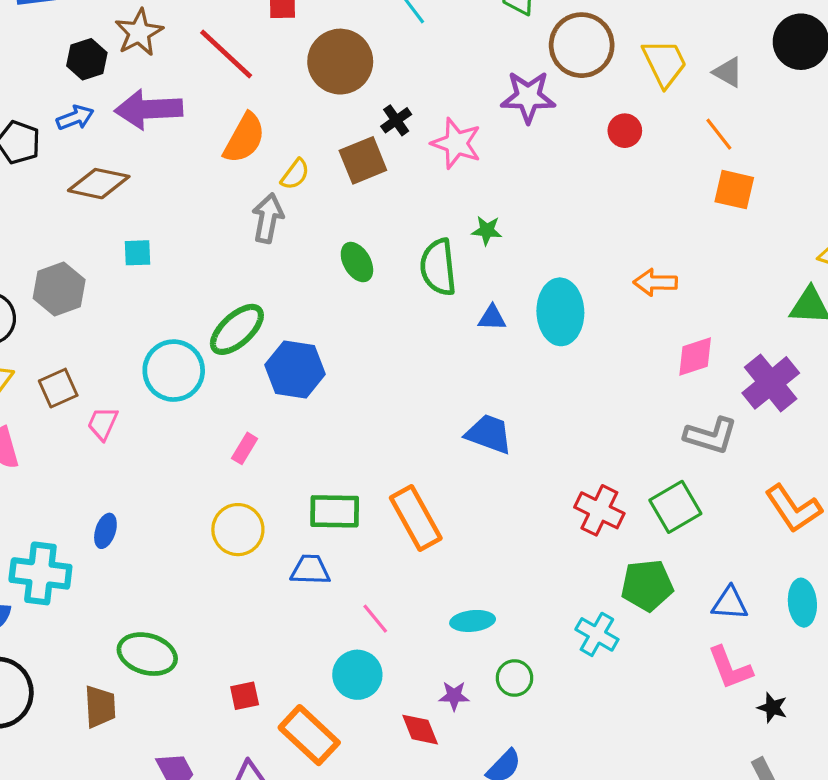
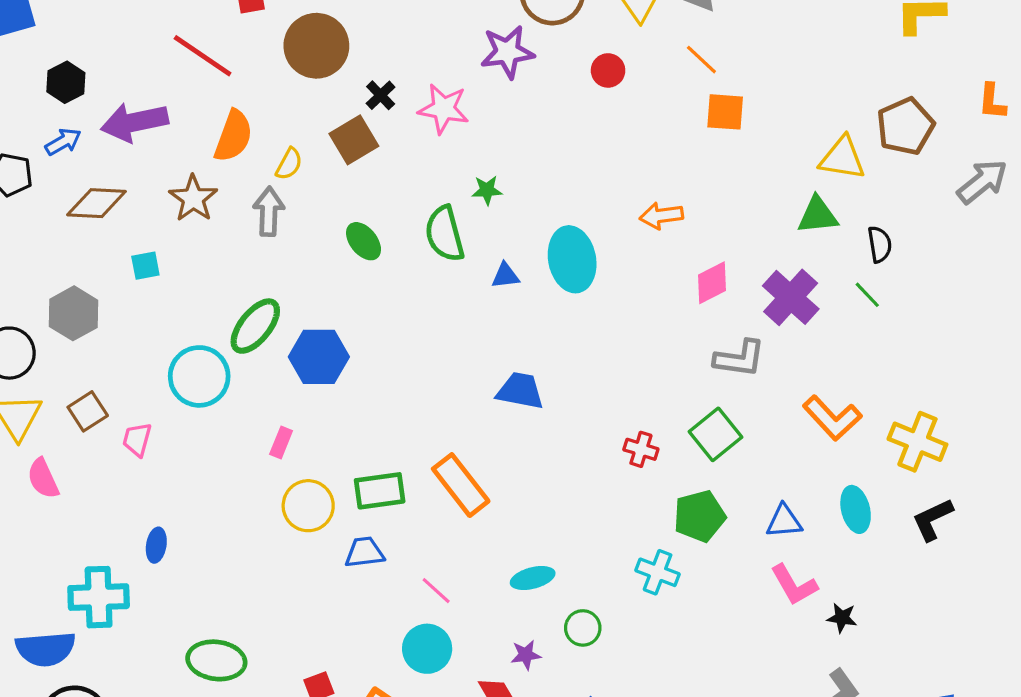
brown star: (139, 32) -> (193, 198), moved
red cross: (599, 510) -> (641, 449), size x0.7
yellow circle: (238, 530) -> (308, 506), moved

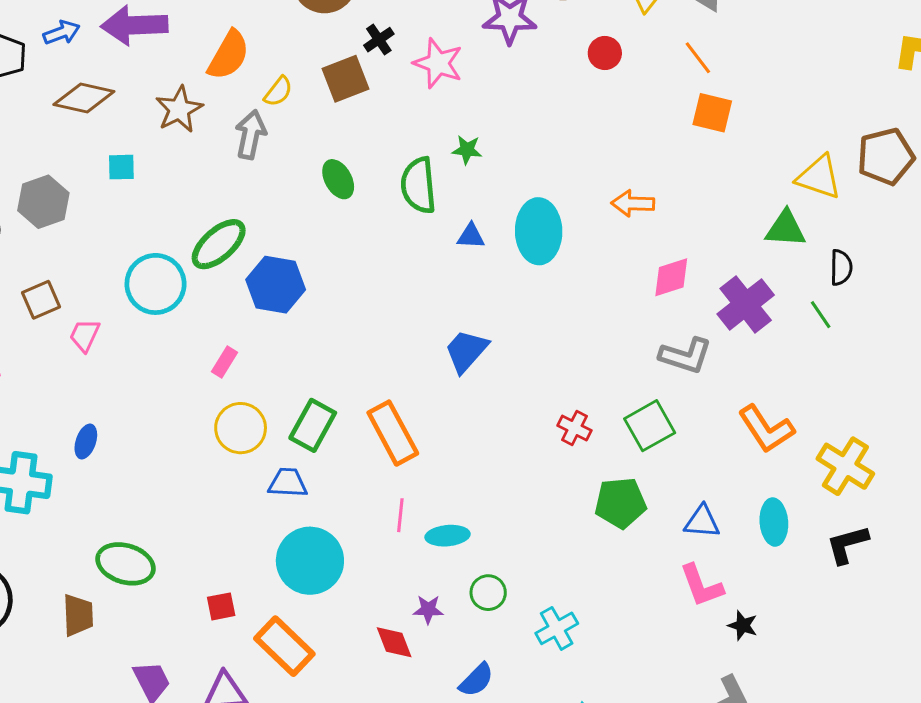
blue trapezoid: (520, 391) -> (466, 351), turned -69
green rectangle: (380, 491) -> (313, 425), turned -63
cyan cross: (658, 572) -> (557, 628), moved, turned 30
pink line: (436, 591) -> (400, 515), moved, turned 44
cyan circle: (427, 649) -> (310, 561), moved, size x1.4

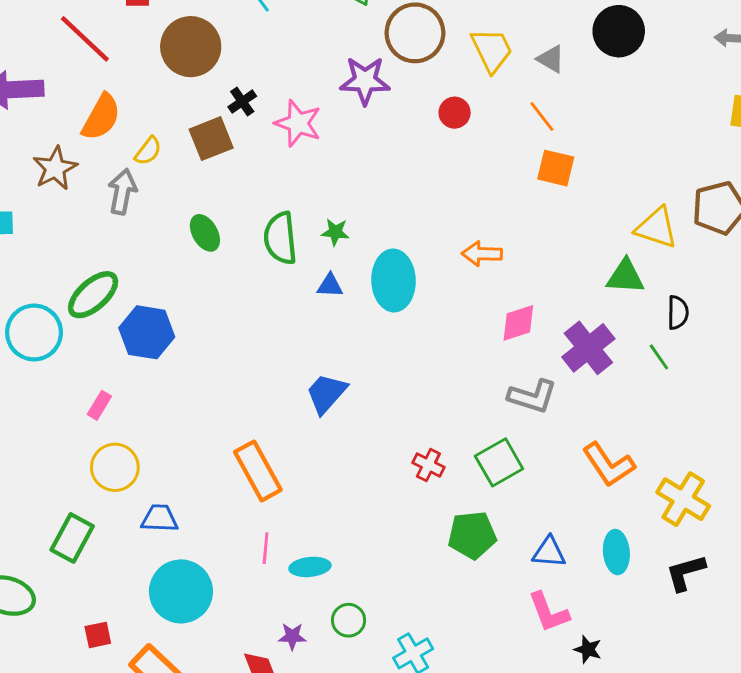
green star: (467, 150) -> (335, 232), moved
green rectangle: (313, 425) -> (72, 538), moved

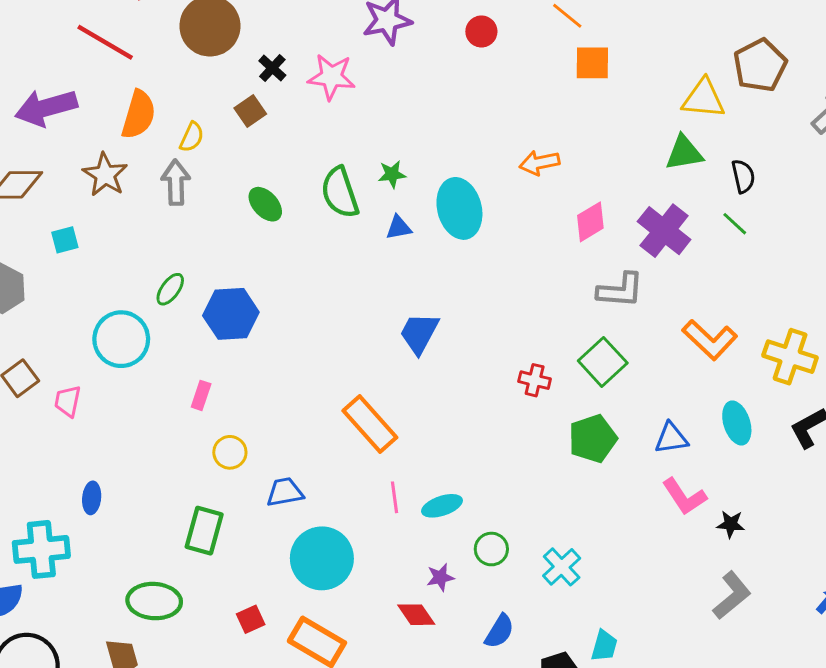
brown square: (211, 139) -> (250, 111), size x0.7
green ellipse: (93, 295) -> (170, 289), size x0.6
yellow circle: (115, 467) -> (230, 452), size x0.7

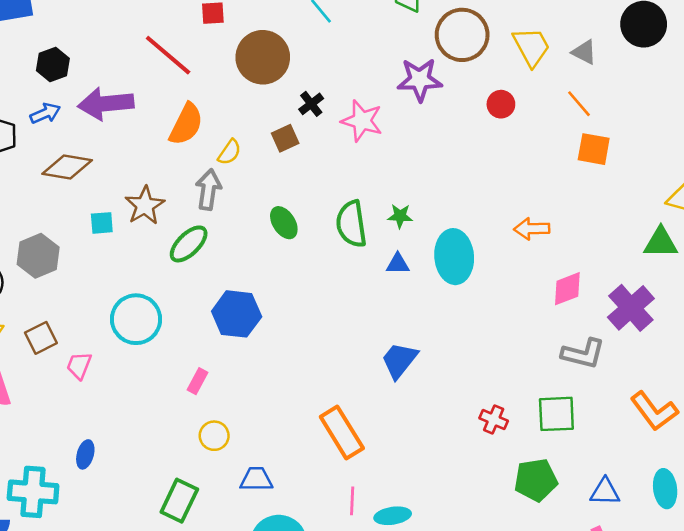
brown star: (105, 175) -> (145, 205), moved
green ellipse: (170, 289) -> (189, 244), moved, size x1.4
green square: (603, 362) -> (556, 414), turned 30

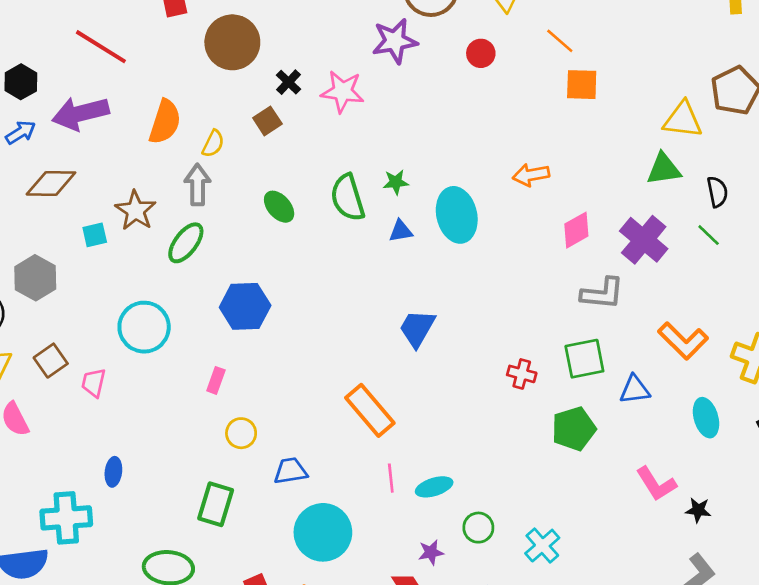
red line: (168, 55) -> (101, 47), moved
blue triangle: (605, 492) -> (635, 390), moved

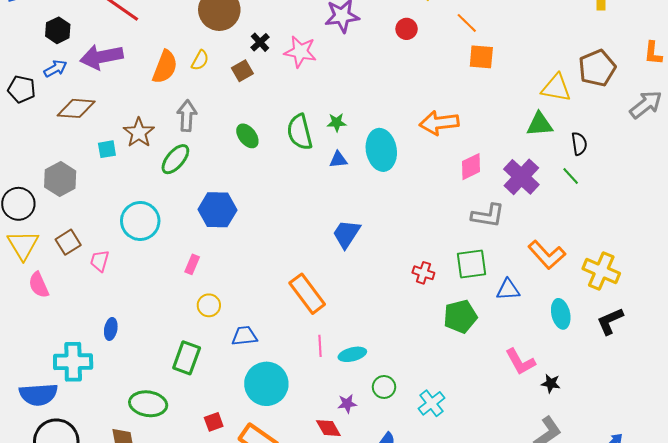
yellow semicircle: (213, 144) -> (200, 60), moved
orange arrow: (531, 175) -> (439, 123), size x1.4

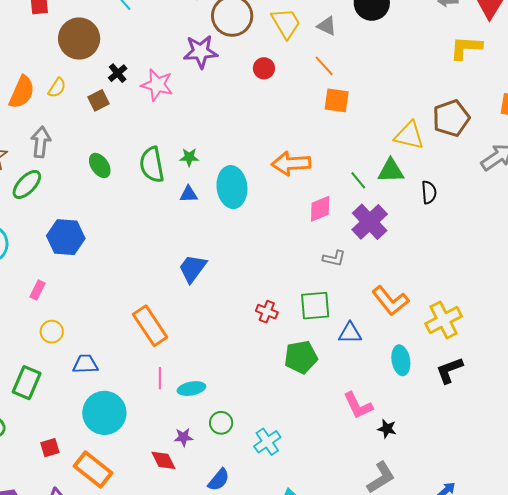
green line: (571, 176) -> (358, 180), moved
gray L-shape: (488, 216) -> (334, 258), size x0.7
yellow cross: (601, 271) -> (444, 320), turned 36

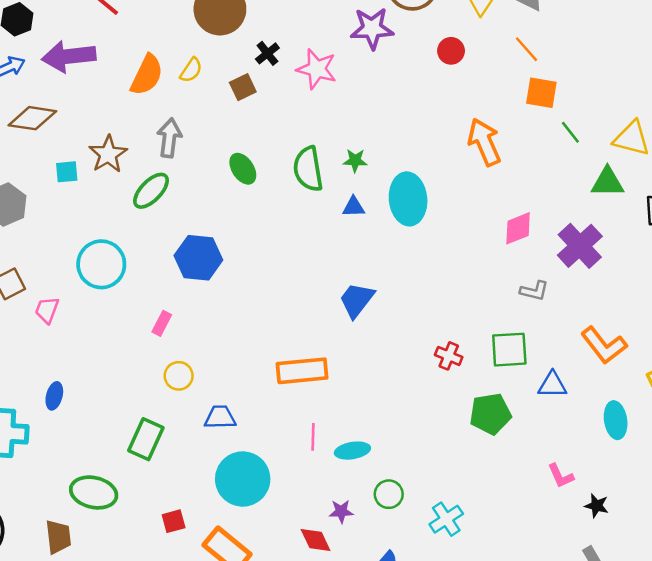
orange arrow: (291, 163) -> (484, 142), moved, turned 69
green line: (358, 180) -> (570, 132), moved
orange rectangle: (150, 326) -> (302, 371), turned -63
pink L-shape: (358, 406) -> (561, 476), size x0.7

